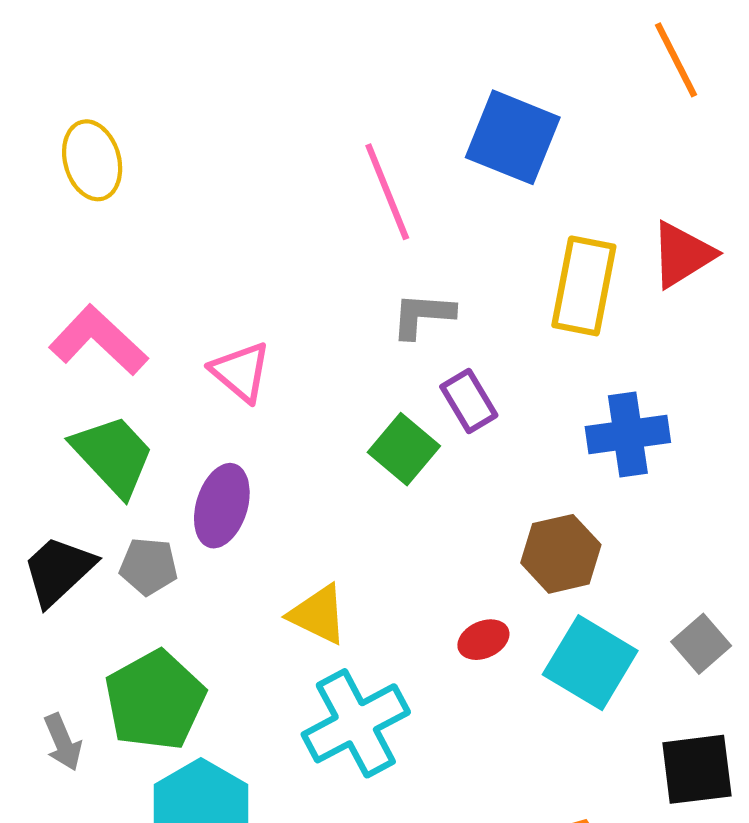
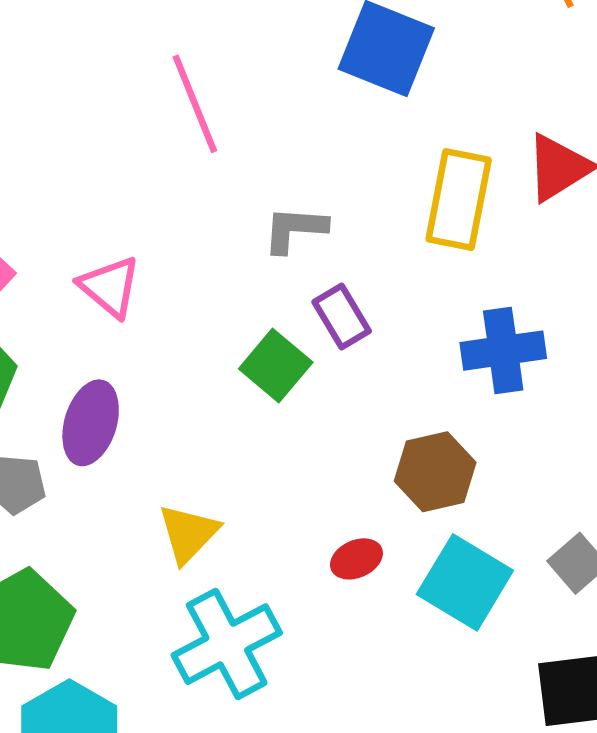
pink line: (387, 192) -> (195, 104), moved
yellow triangle: (318, 614) -> (188, 533), turned 48

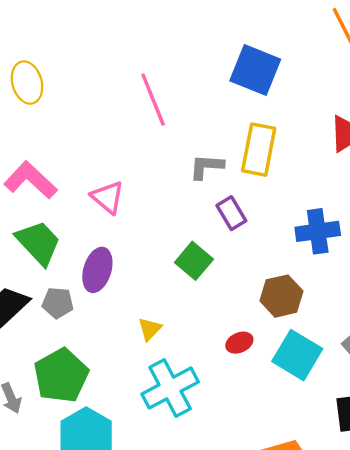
yellow rectangle: (459, 200) -> (259, 150), moved
green square: (276, 365) -> (194, 261), moved
yellow triangle: (188, 533) -> (150, 329), size x0.7

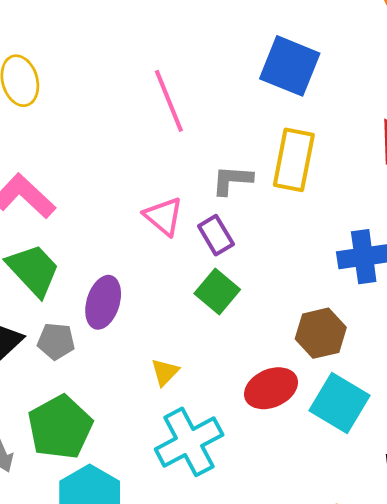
pink triangle: (108, 197) -> (164, 216), moved
purple rectangle: (231, 213) -> (216, 235), moved
red ellipse: (239, 343) -> (271, 388), size x1.6

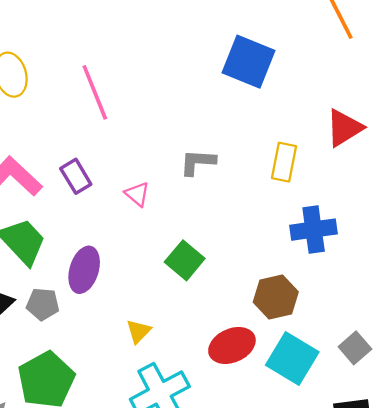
pink line: (169, 101) -> (95, 92), moved
yellow rectangle: (294, 160) -> (284, 162), moved, size x0.7
pink triangle: (164, 216) -> (137, 194), size x0.7
purple rectangle: (216, 235) -> (76, 176), moved

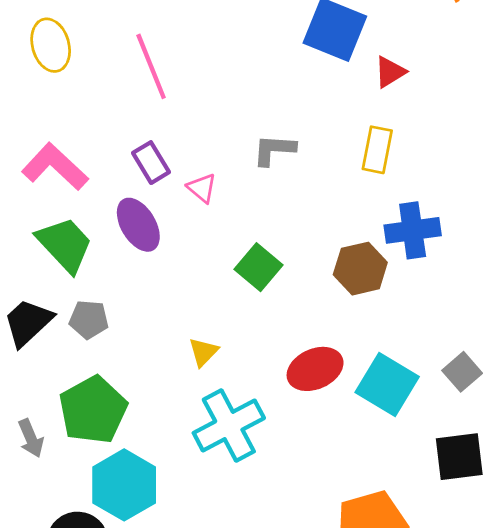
red triangle: (344, 128) -> (390, 72), moved, size x0.7
purple rectangle: (76, 176) -> (151, 163), moved
purple ellipse: (84, 270) -> (138, 225), moved, turned -48
brown hexagon: (276, 297) -> (360, 269), moved

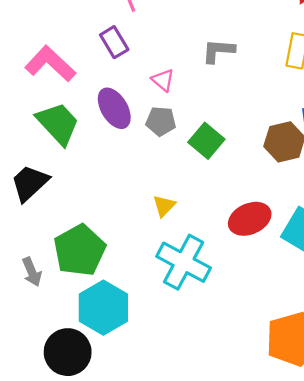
purple rectangle: (151, 163) -> (114, 42), moved
gray pentagon: (89, 319) -> (161, 121), moved
cyan cross: (229, 426) -> (184, 262), turned -34

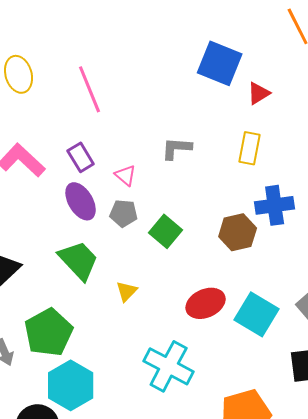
purple rectangle: (114, 42) -> (81, 157), moved
green trapezoid: (58, 123) -> (79, 260), moved
cyan cross: (184, 262) -> (169, 366), moved

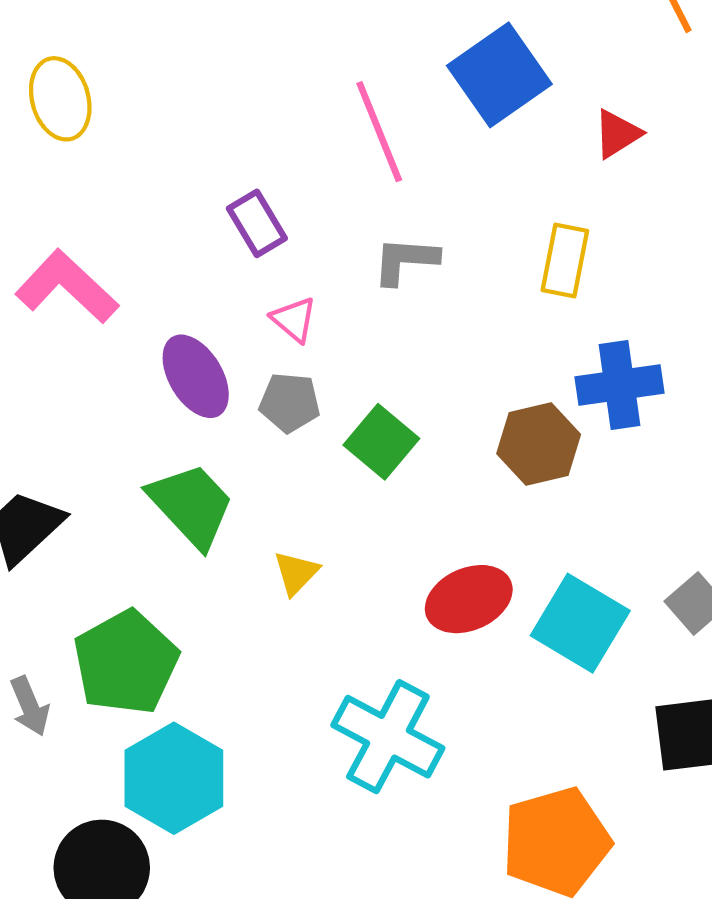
blue square: (220, 63) -> (499, 75), turned 33
pink line: (90, 89) -> (379, 132), moved
red triangle: (259, 93) -> (617, 134), moved
purple rectangle: (81, 157) -> (257, 223), moved

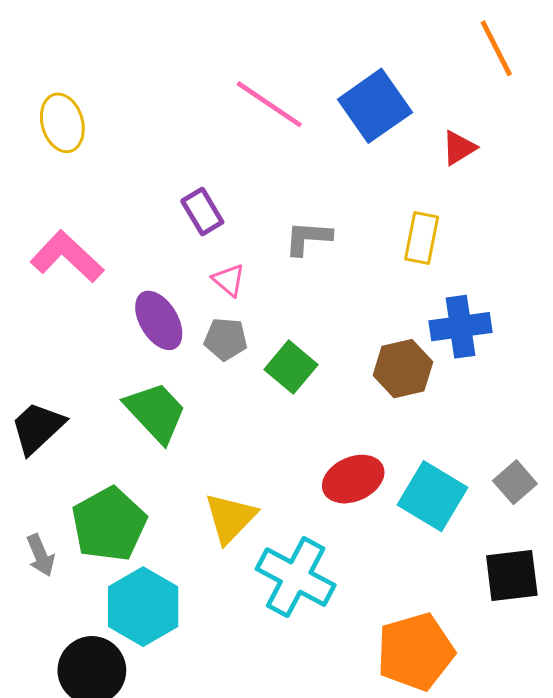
pink line: (379, 132) -> (269, 104), moved, turned -34
yellow triangle: (296, 573) -> (230, 518), moved, size x1.6

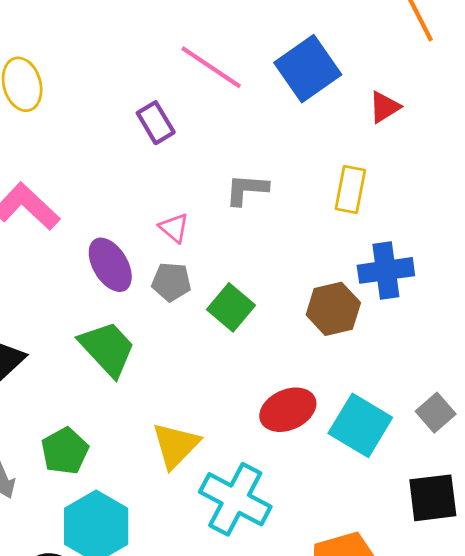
purple rectangle: (202, 212) -> (156, 123), moved
green pentagon: (109, 524) -> (65, 451), size x0.7

